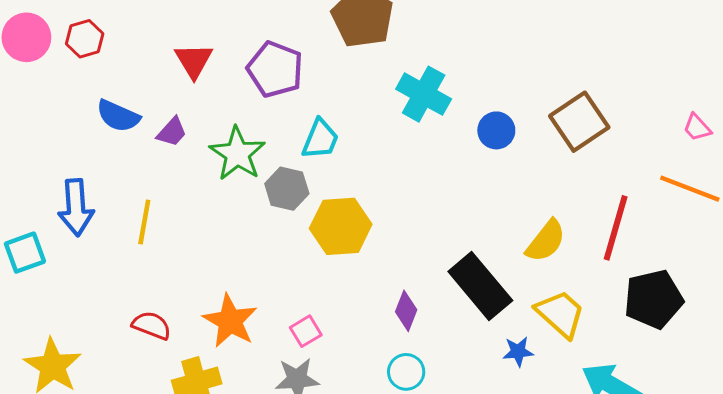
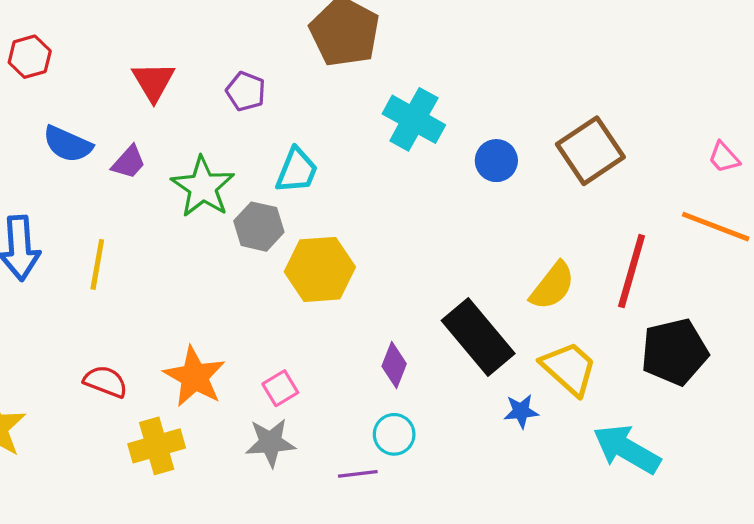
purple pentagon: (275, 69) -> (246, 91), size x0.6

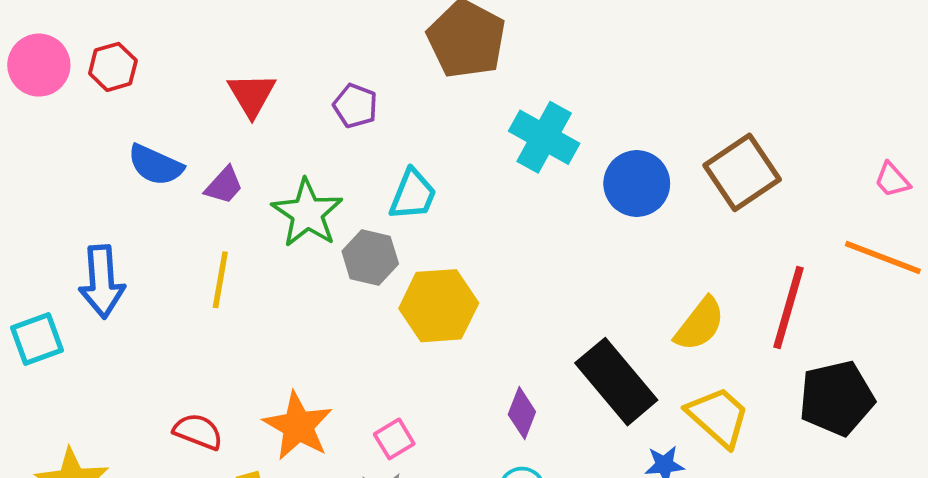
blue circle: (496, 161) -> (637, 184), size x1.4
yellow line: (97, 264) -> (220, 280), moved

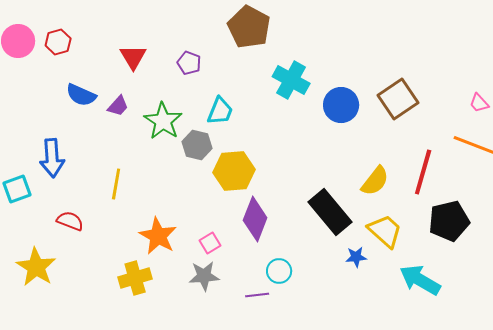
yellow line: (220, 280) -> (116, 184), moved
purple diamond: (522, 413) -> (255, 219), moved, size x1.6
red semicircle: (198, 432) -> (70, 221), moved

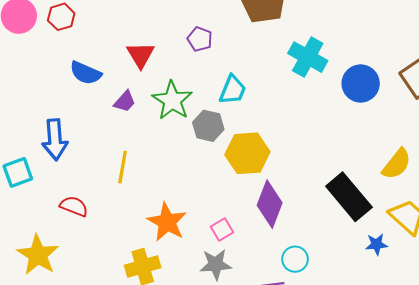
red triangle: (133, 57) -> (141, 55), moved
purple trapezoid: (118, 106) -> (125, 101), moved

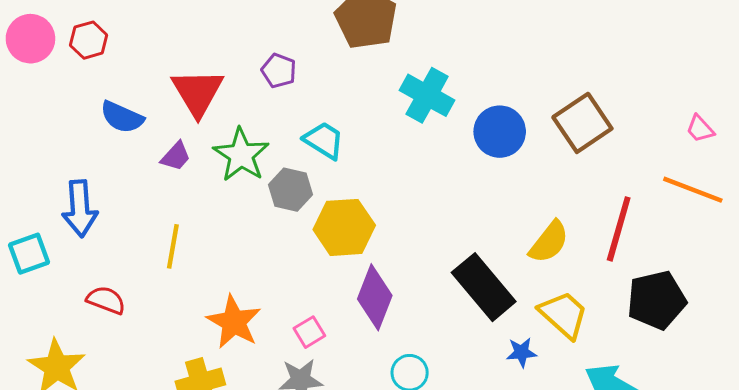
red triangle: (141, 55) -> (198, 92), size x1.4
cyan trapezoid: (233, 90) -> (324, 140), turned -80

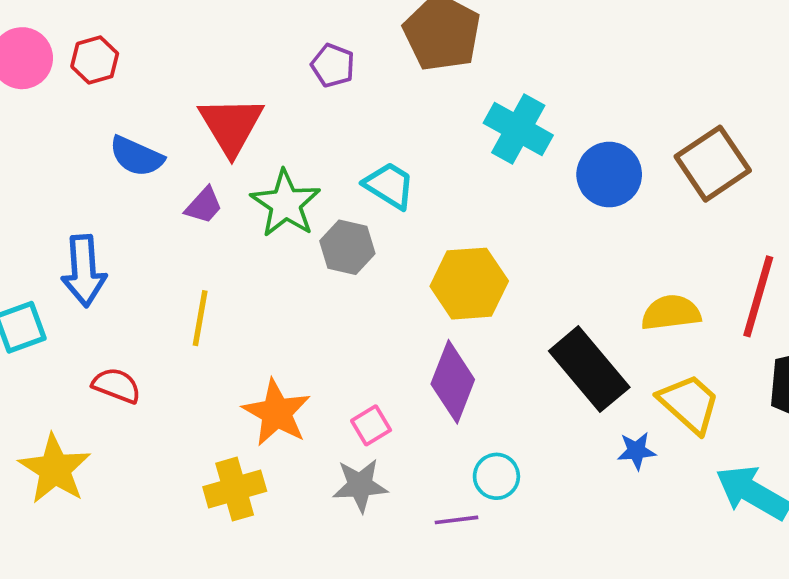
purple pentagon: (279, 71) -> (333, 65), moved
yellow hexagon: (344, 227) -> (469, 284), moved
yellow semicircle: (549, 242) -> (671, 313), turned -135

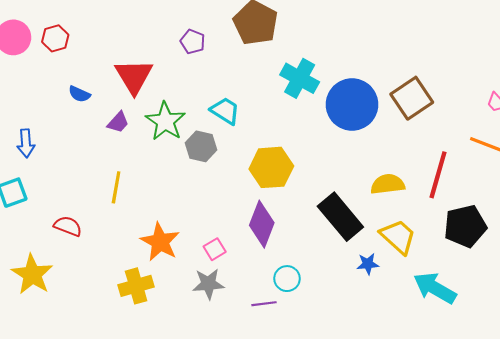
blue semicircle: (137, 156) -> (79, 94), size x0.7
blue circle: (609, 175) -> (352, 105), size x1.4
blue arrow: (84, 271) -> (26, 143), moved, size x0.7

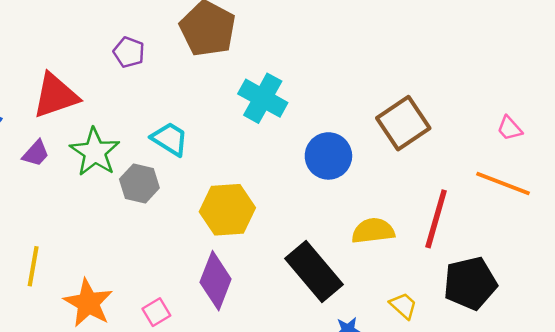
red triangle: (134, 76) -> (55, 96), turned 42
blue circle: (352, 105) -> (328, 156), moved, size x0.7
yellow line: (116, 187) -> (33, 266), moved
yellow trapezoid: (398, 237) -> (403, 306), moved, size x0.6

